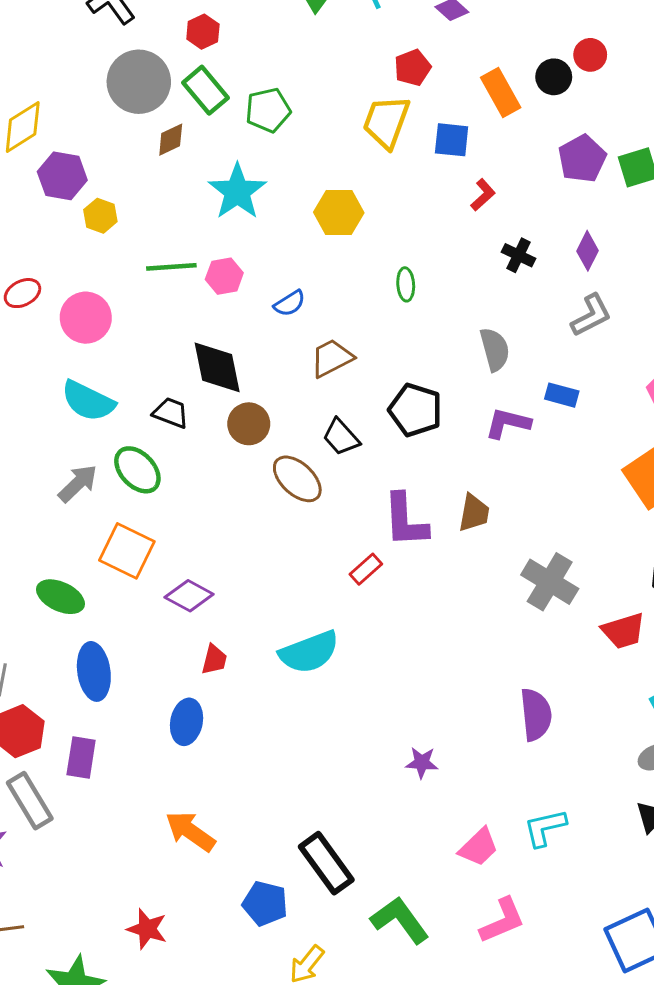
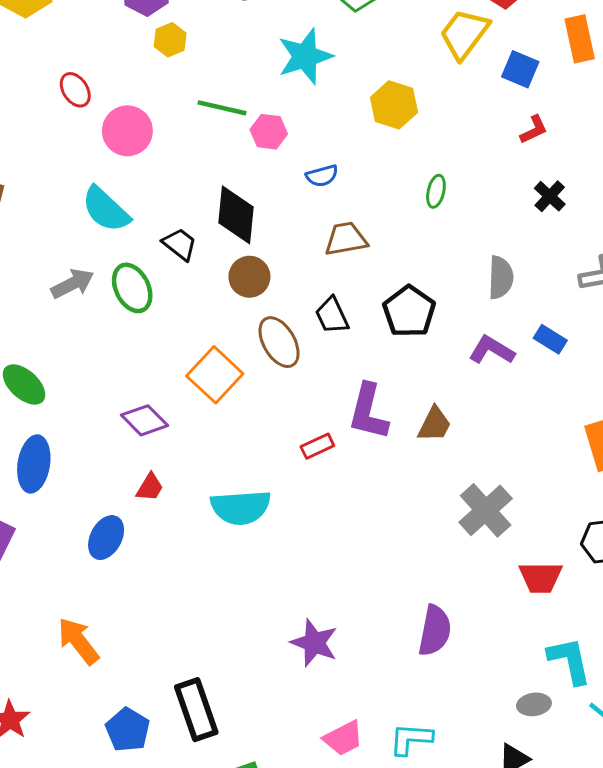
red ellipse: (22, 293) -> (75, 90), turned 68
orange square: (127, 551) -> (215, 375), moved
purple star: (422, 763) -> (314, 643), size x1.5

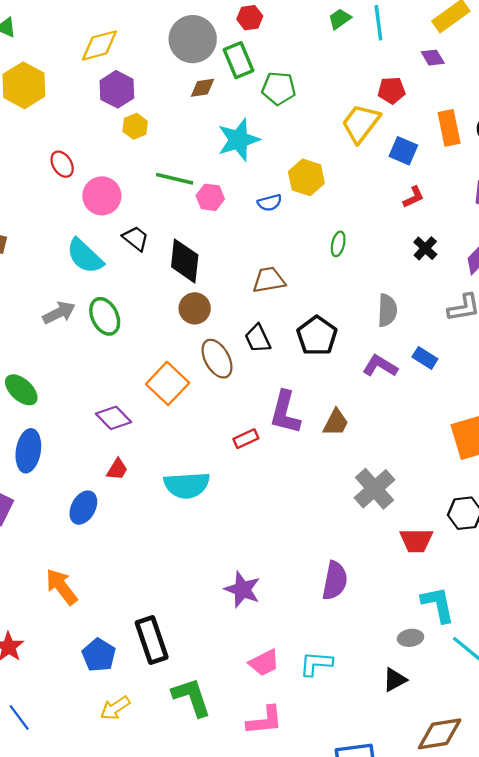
blue semicircle: (322, 176) -> (270, 203), moved
black trapezoid: (180, 244) -> (136, 238), moved

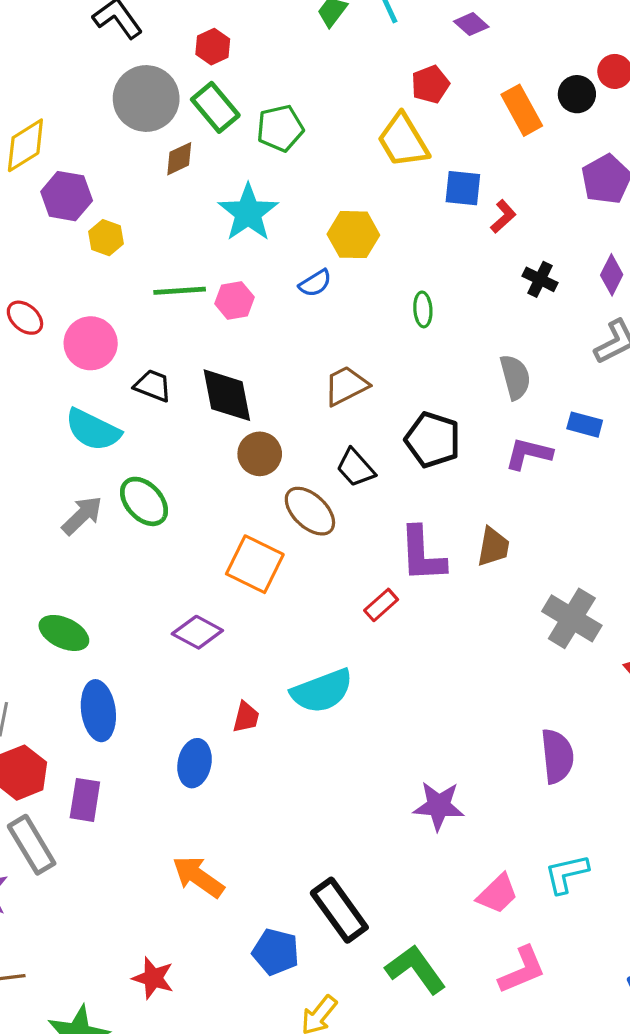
yellow trapezoid: (361, 123) -> (403, 141), turned -51
blue square: (403, 151) -> (463, 188), moved
red trapezoid: (117, 469) -> (246, 717), moved

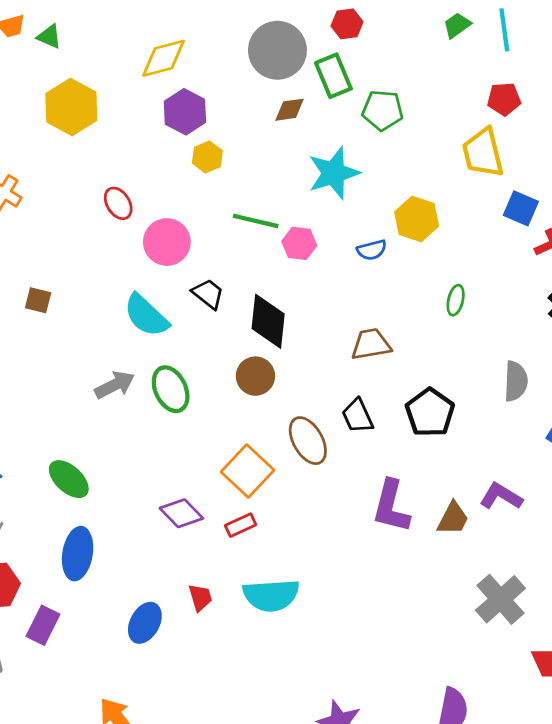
red pentagon: (430, 84) -> (504, 99), moved
brown circle: (260, 454) -> (255, 376), moved
purple L-shape: (529, 454) -> (501, 496), moved
red rectangle: (381, 605) -> (241, 525), moved
red trapezoid: (246, 717) -> (200, 597), turned -48

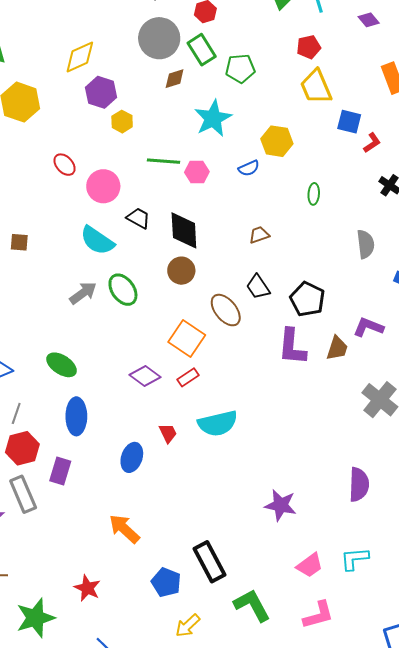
red pentagon: (504, 99) -> (309, 47), moved
brown trapezoid: (371, 344) -> (259, 235), size x0.7
black pentagon: (430, 413) -> (307, 299), moved

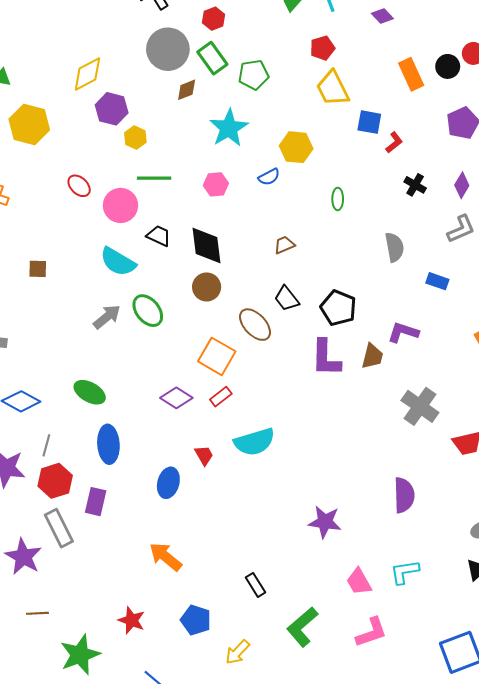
green line: (163, 161) -> (154, 178), moved
black rectangle: (209, 562) -> (256, 585), size x0.6
pink trapezoid: (310, 565) -> (359, 582), turned 100
blue pentagon: (166, 582) -> (196, 620), moved
green L-shape: (252, 605) -> (302, 627), turned -99

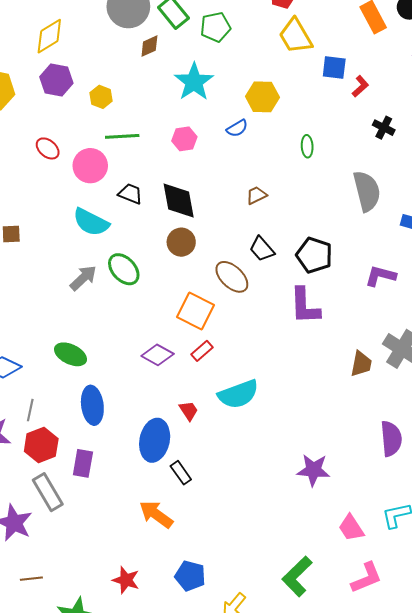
purple hexagon: (112, 109) -> (56, 80), moved
gray semicircle: (394, 247) -> (367, 191), size x1.4
brown trapezoid: (372, 356) -> (361, 364), moved
blue ellipse: (168, 483) -> (155, 440), size x1.4
black rectangle: (256, 585) -> (181, 473), moved

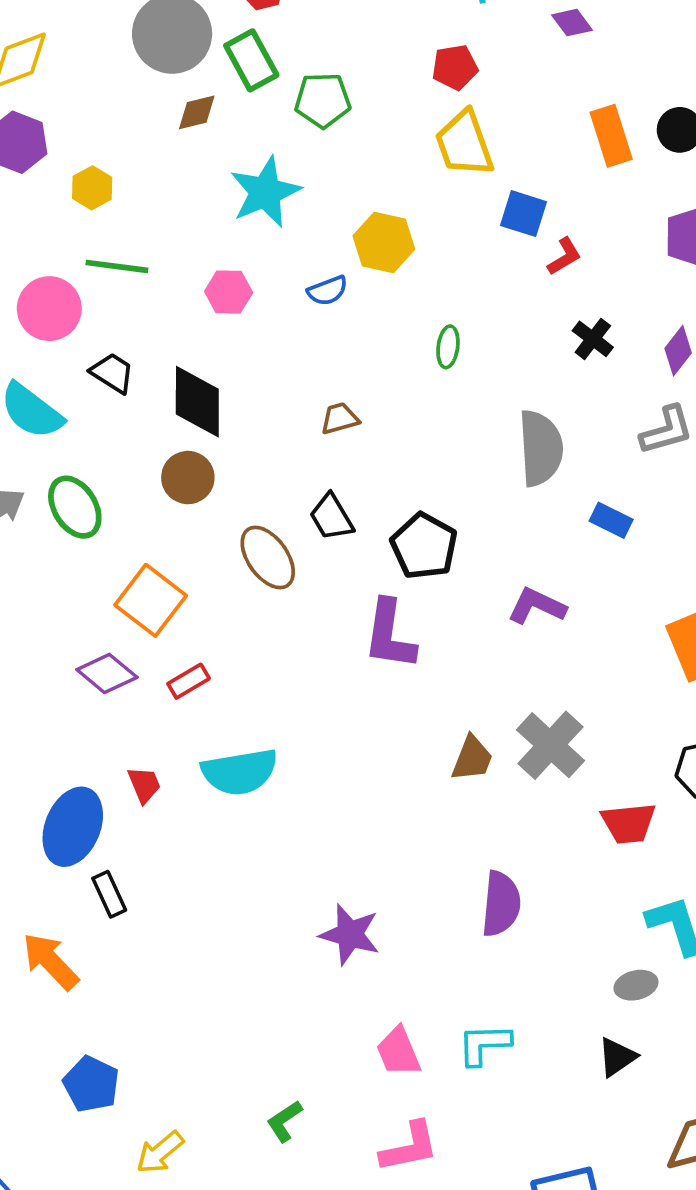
orange square: (196, 311) -> (151, 600), moved
green L-shape: (297, 576) -> (284, 1121), size x0.6

